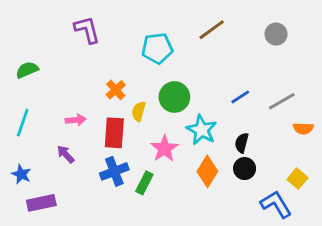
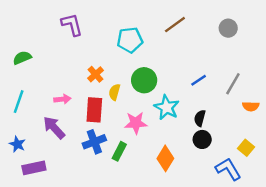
gray line: (282, 101) -> (233, 84), turned -30
pink star: (164, 149) -> (136, 123), turned 30
purple arrow: (66, 154) -> (54, 128), size x1.5
orange diamond: (207, 171) -> (165, 158), moved

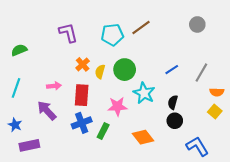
purple L-shape: (72, 25) -> (68, 33), moved
brown line: (175, 25) -> (141, 28), moved
yellow semicircle: (114, 92) -> (100, 72), moved
yellow square: (246, 148) -> (215, 112), moved
orange diamond: (165, 158) -> (143, 137), turned -70

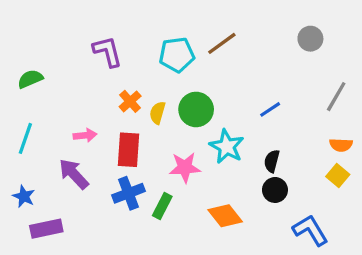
gray line: (201, 73) -> (336, 97), moved

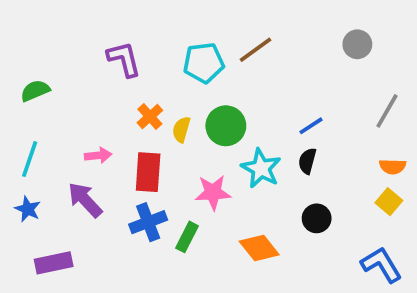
black semicircle: (272, 161) -> (307, 161), moved
blue star: (24, 196) -> (28, 209), moved
blue L-shape: (310, 230) -> (381, 265), moved

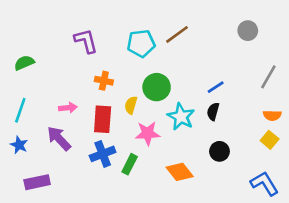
orange cross: (150, 117) -> (104, 81), turned -36
yellow semicircle: (181, 129) -> (131, 105), moved

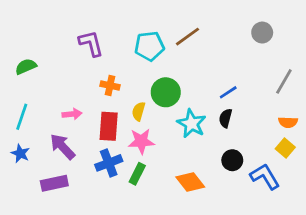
pink star: (148, 133) -> (141, 141), moved
purple rectangle: (37, 182) -> (54, 183), moved
blue L-shape: (264, 183) -> (265, 177), moved

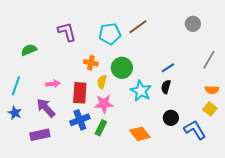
green semicircle: (26, 66) -> (29, 50), moved
orange cross: (110, 86) -> (91, 63), moved

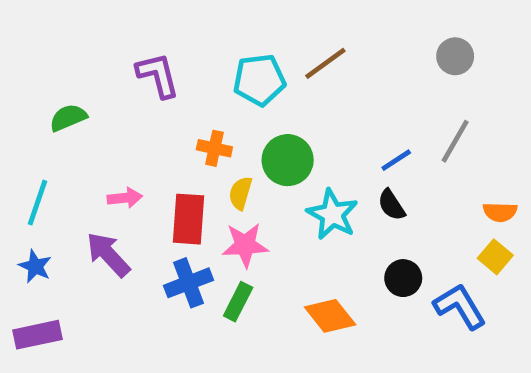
gray line: (209, 60) -> (455, 141), moved
black semicircle: (166, 87) -> (391, 205), turned -48
purple rectangle: (40, 135) -> (38, 335), moved

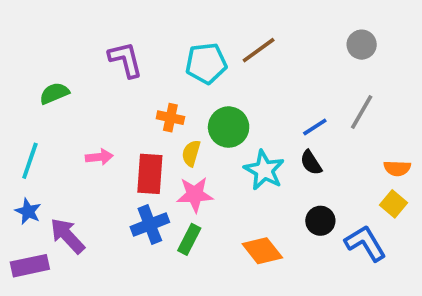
purple arrow: (108, 254) -> (67, 236), moved

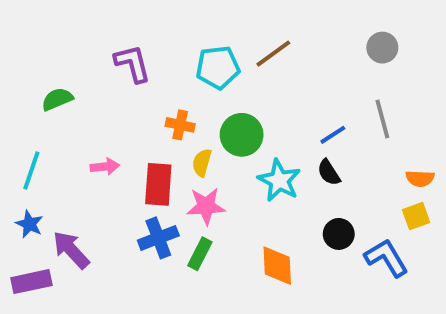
gray line: (362, 112) -> (382, 119), turned -45
yellow square: (393, 204) -> (416, 216), turned 30
orange diamond: (262, 251) -> (277, 266), turned 36

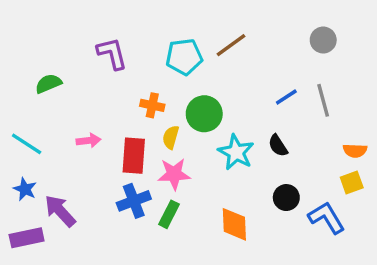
blue line: (333, 135) -> (286, 97), moved
cyan line: (31, 171) -> (27, 144), turned -76

